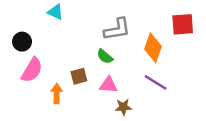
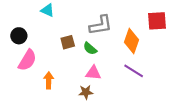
brown square: (79, 76) -> (68, 42), moved
brown star: (123, 107) -> (86, 92), moved

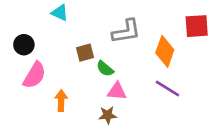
green semicircle: (90, 49) -> (105, 69), moved

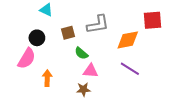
black circle: (24, 45) -> (37, 38), moved
orange diamond: (165, 51) -> (128, 40), turned 60
brown square: (85, 53) -> (68, 33), moved

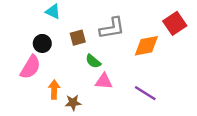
red square: (153, 20) -> (175, 23), turned -30
purple line: (130, 69) -> (145, 93), moved
brown star: (83, 89) -> (73, 103), moved

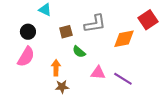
black circle: (42, 43) -> (28, 32), moved
pink triangle: (104, 81) -> (98, 73), moved
orange arrow: (54, 90) -> (56, 68), moved

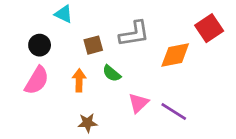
orange arrow: (56, 68) -> (79, 80), moved
pink triangle: (98, 73) -> (138, 103), turned -49

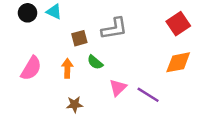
black circle: (40, 45) -> (28, 13), moved
orange diamond: (175, 55) -> (178, 62), moved

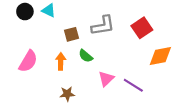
red square: (178, 24) -> (142, 28), moved

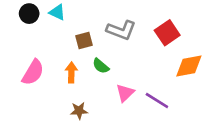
gray L-shape: (103, 26) -> (121, 30), turned 30

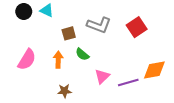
orange diamond: (189, 66) -> (154, 70), moved
purple line: (157, 100) -> (128, 83), turned -48

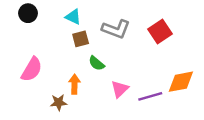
cyan triangle: (47, 10) -> (73, 17), moved
orange arrow: (58, 60) -> (74, 84), moved
brown star: (65, 91) -> (59, 102), moved

